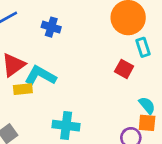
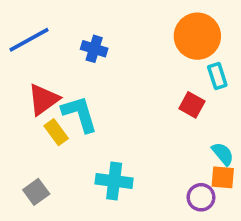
cyan L-shape: (40, 76) -> (80, 114), turned 44
yellow rectangle: (23, 89) -> (56, 132), turned 60

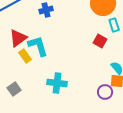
blue cross: (94, 49) -> (46, 10), turned -32

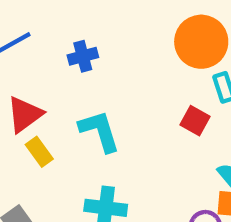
cyan L-shape: (38, 46) -> (99, 131), moved

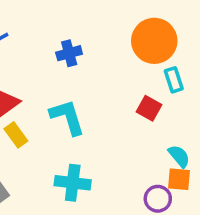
blue cross: (83, 56) -> (69, 53), moved

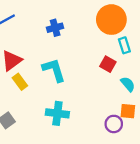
cyan semicircle: (179, 156) -> (128, 84), moved

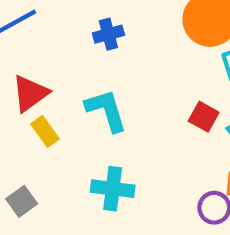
red square: (108, 64) -> (204, 117), moved

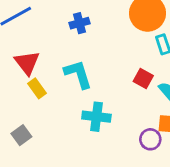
red triangle: (30, 93) -> (27, 63), turned -32
cyan cross: (113, 189) -> (96, 117), moved

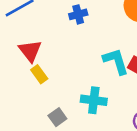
cyan L-shape: (78, 74) -> (116, 61), moved
gray square: (21, 135) -> (57, 117), moved

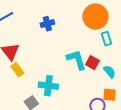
cyan cross: (94, 100) -> (48, 86), moved

